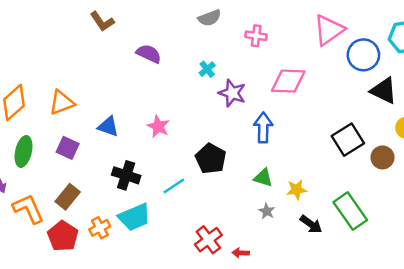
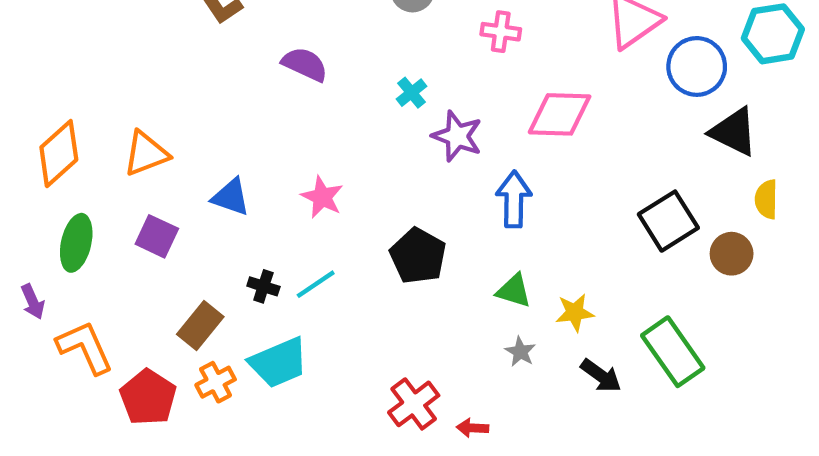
black cross: (126, 175) -> (263, 286), size x0.6
cyan line: (174, 186) -> (316, 284), moved
brown rectangle: (68, 197) -> (200, 326), moved

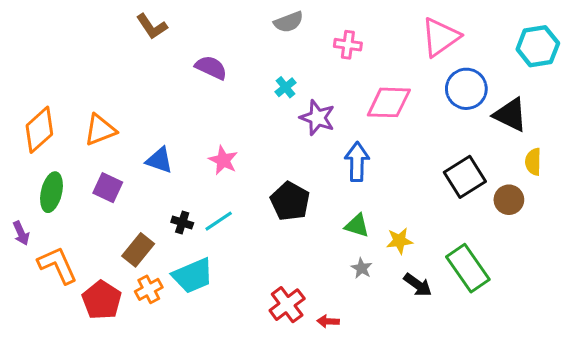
blue circle: (697, 66) -> (466, 89), moved

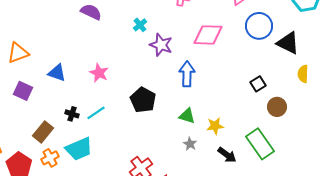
black square: (465, 177) -> (258, 84), size x0.6
brown circle: (509, 200) -> (277, 107), moved

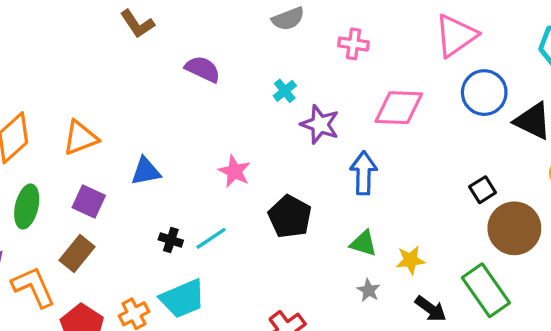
blue triangle: (57, 73) -> (146, 171), turned -30
pink star: (99, 73) -> (235, 171), moved
brown circle: (277, 107) -> (514, 228), size x1.6
brown rectangle: (43, 132) -> (77, 253), moved

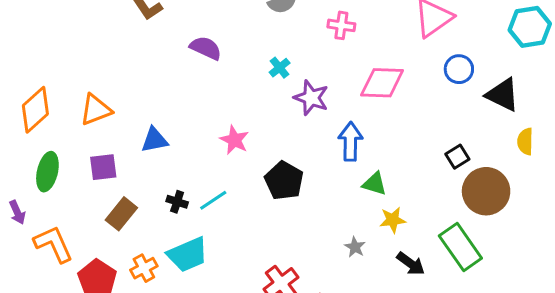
blue circle: (484, 93) -> (459, 69), size x0.7
purple square: (89, 201) -> (103, 167), turned -32
green triangle: (364, 243) -> (375, 184), moved
brown rectangle: (77, 253) -> (121, 214), moved

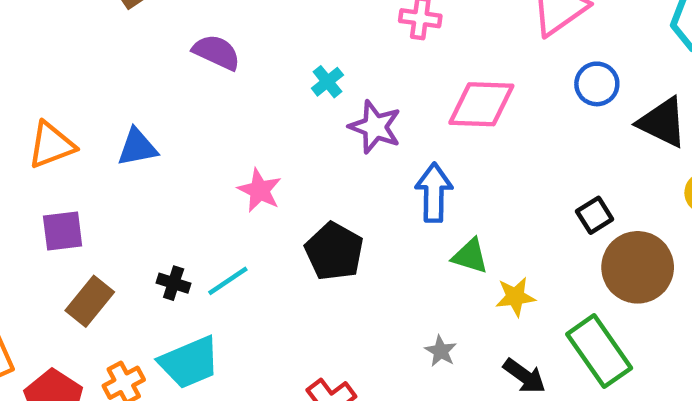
blue triangle: (154, 140) -> (137, 147), moved
yellow star: (393, 220) -> (515, 297), moved

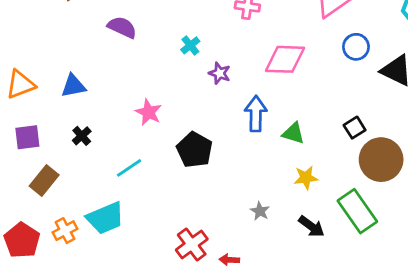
purple star: (375, 127) -> (220, 73), size x0.7
green triangle: (470, 256) -> (293, 133), moved
black cross: (174, 283) -> (82, 136), moved, turned 30

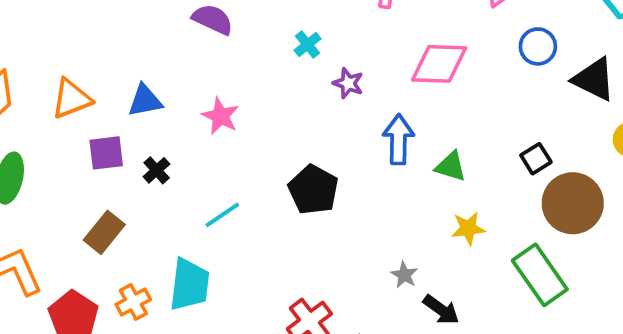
pink star: (149, 112) -> (220, 116), moved
purple square: (27, 137) -> (106, 153), moved
cyan trapezoid: (105, 218) -> (189, 285), turned -60
black arrow: (311, 226) -> (441, 310), moved

